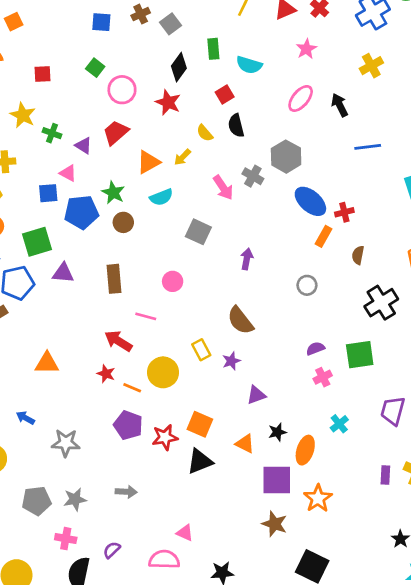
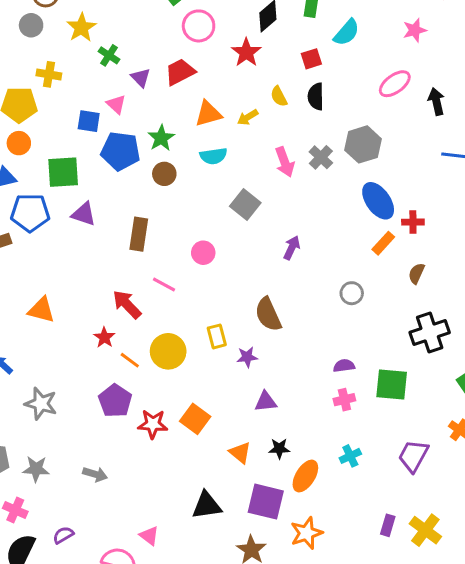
cyan semicircle: (249, 65) -> (347, 33), turned -80
black triangle: (200, 461) -> (207, 505), moved

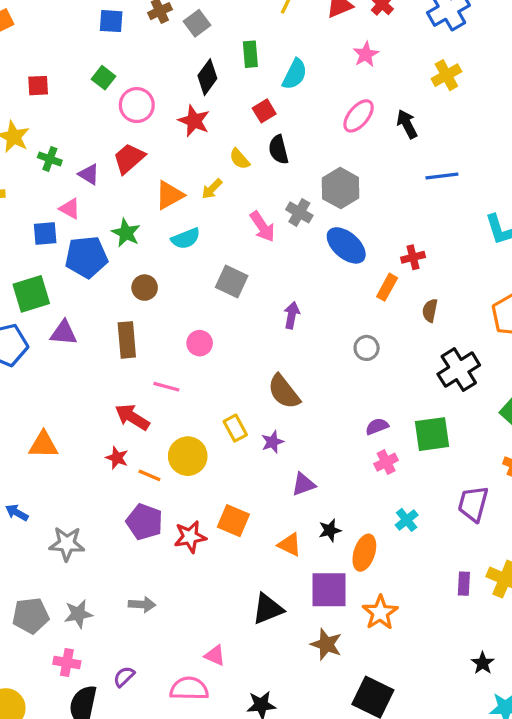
brown circle: (164, 174) -> (145, 288), moved
blue ellipse: (378, 201) -> (346, 245), moved

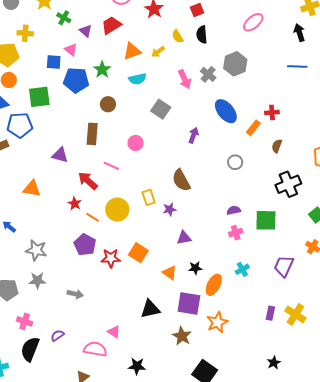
black arrow: (407, 124) -> (299, 33), moved
blue ellipse: (346, 245) -> (226, 111), moved
purple triangle: (64, 333) -> (60, 155), moved
gray star: (78, 614) -> (37, 280), moved

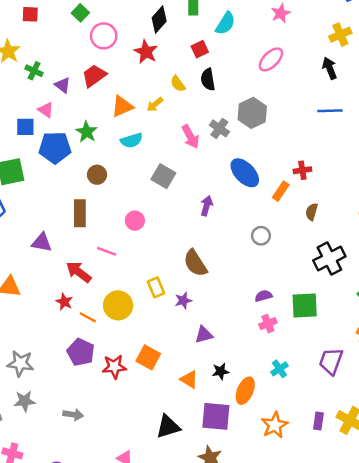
orange star: (217, 322) -> (275, 425), moved

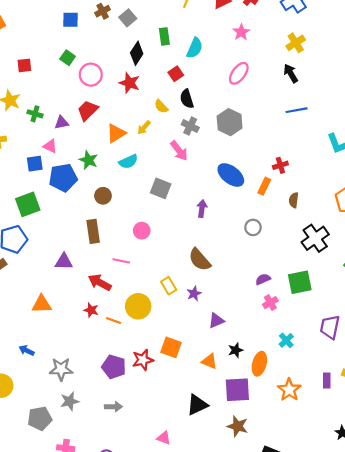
purple triangle: (63, 85) -> (62, 123), turned -40
gray cross: (219, 128) -> (190, 126), moved
purple pentagon: (81, 352) -> (114, 367), moved

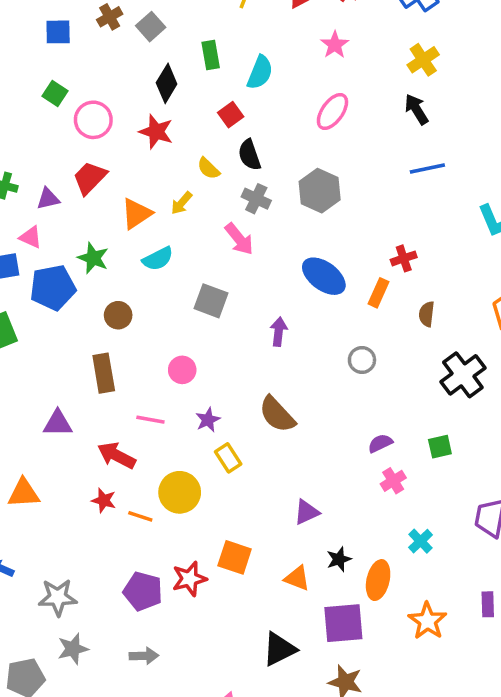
green square: (300, 282) -> (440, 447), size x0.6
purple star: (194, 294) -> (208, 420), moved

